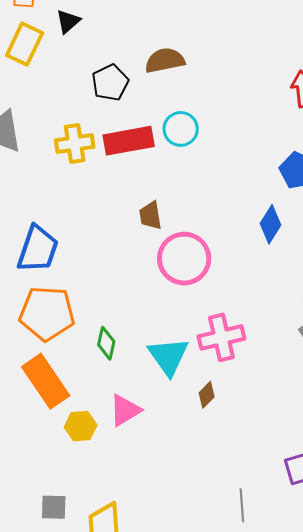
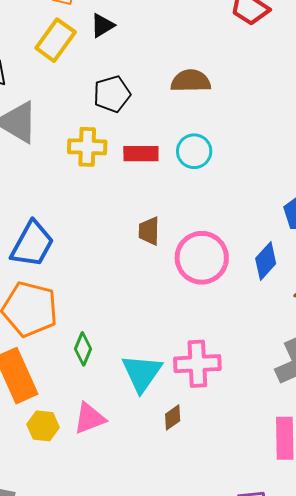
black pentagon: (110, 83) -> (112, 94), moved
red rectangle: (129, 141) -> (141, 154), size x0.7
pink circle: (184, 259) -> (202, 258), moved

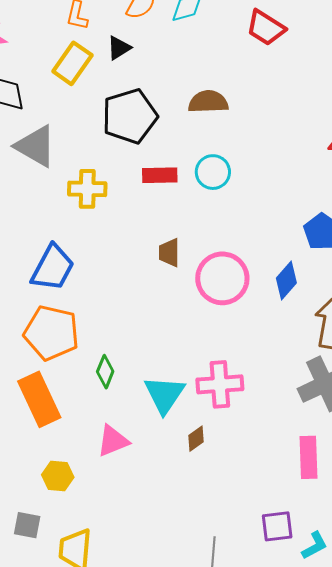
black pentagon: (112, 94) -> (130, 116), size x1.5
yellow cross: (87, 147) -> (87, 189), moved
yellow hexagon: (43, 426) -> (58, 476), moved

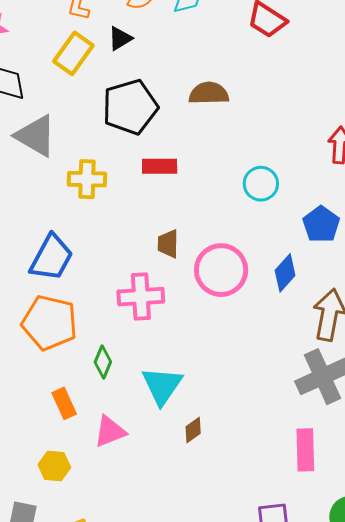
cyan circle: (213, 172) -> (261, 184), moved
pink cross: (220, 384) -> (141, 297), moved
orange rectangle: (39, 399) -> (64, 403), moved, size x0.6

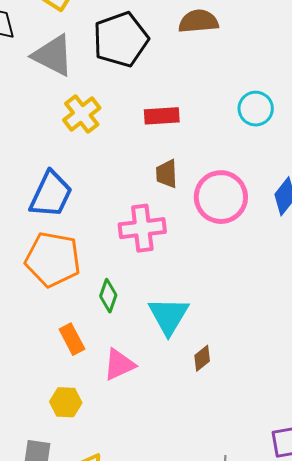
gray triangle: (36, 136) -> (53, 55), moved
red rectangle: (160, 166) -> (162, 116), moved
yellow cross: (87, 179) -> (82, 114), turned -36

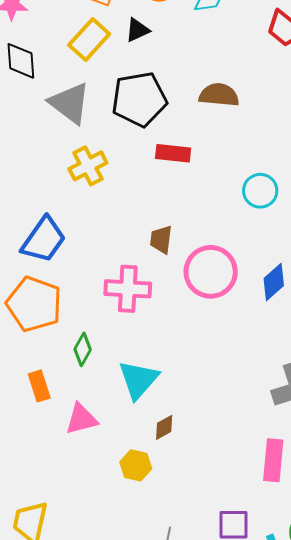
red rectangle: (162, 116) -> (173, 153), moved
yellow hexagon: (66, 402) -> (136, 465), moved

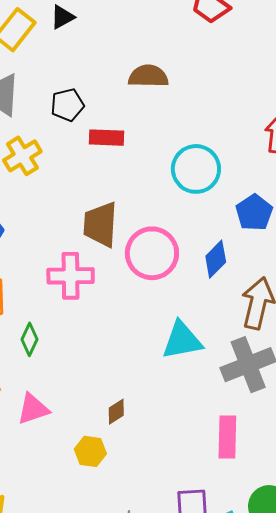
black pentagon: (139, 99) -> (67, 105), moved, size x0.6
cyan circle: (260, 191) -> (196, 169), size x1.4
brown trapezoid: (161, 240) -> (100, 224), size x1.6
cyan triangle: (138, 380) -> (182, 340), moved, turned 42

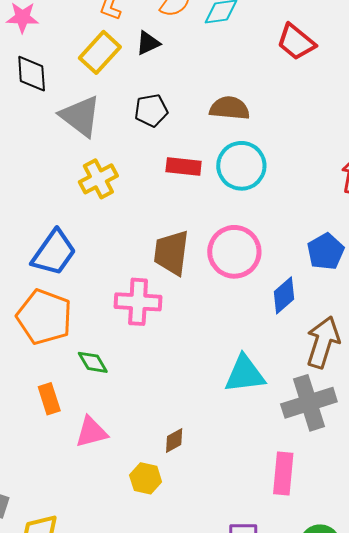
black pentagon: (67, 105) -> (151, 110), moved
cyan circle: (196, 169) -> (241, 166), moved
pink circle: (152, 253) -> (234, 252), moved
green diamond: (30, 339) -> (93, 362), turned -60

